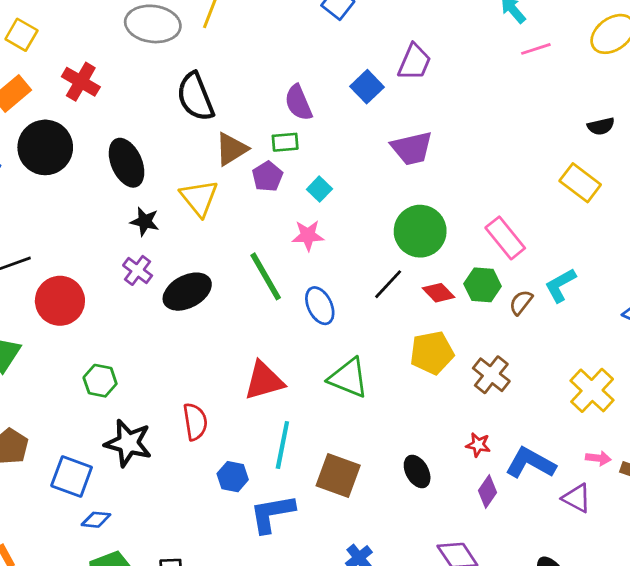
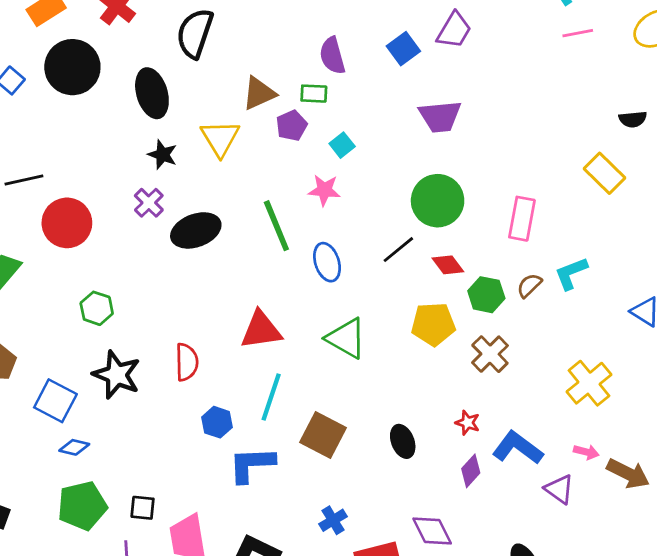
black semicircle: (195, 97) -> (195, 33), moved, turned 33
pink rectangle: (505, 238) -> (522, 219), turned 42
green hexagon: (483, 285) -> (486, 295), moved

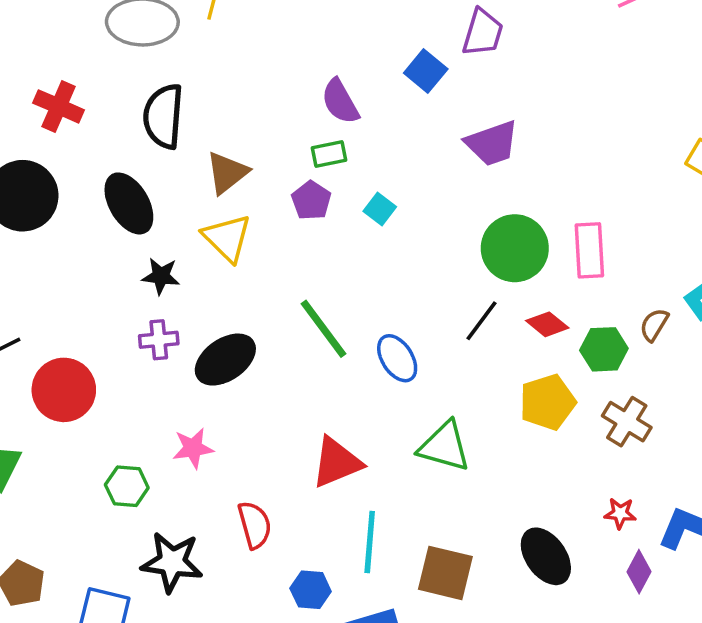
brown triangle: (259, 93) -> (227, 173), moved
pink star: (324, 190) -> (193, 448), moved
purple cross: (149, 203) -> (159, 340), turned -36
pink rectangle: (522, 219) -> (589, 250), moved
black ellipse: (403, 441) -> (546, 556), size x1.4

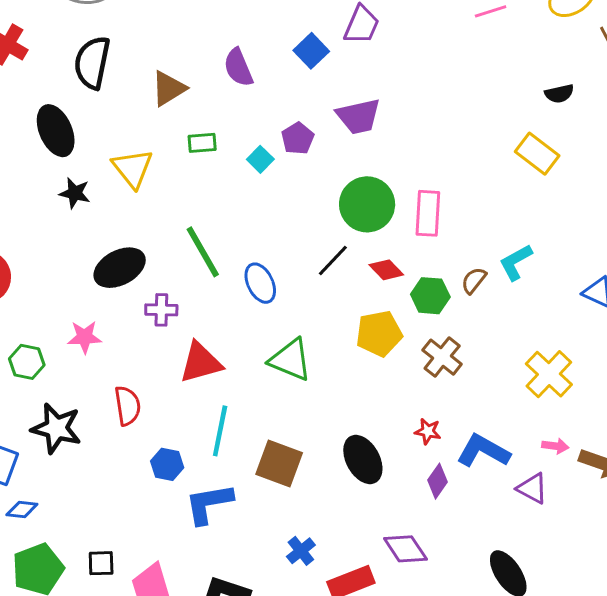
green rectangle: (329, 154) -> (202, 143), moved
brown triangle: (227, 173) -> (169, 88), moved
purple pentagon: (311, 200) -> (298, 138), moved
purple cross: (159, 340) -> (161, 310), moved

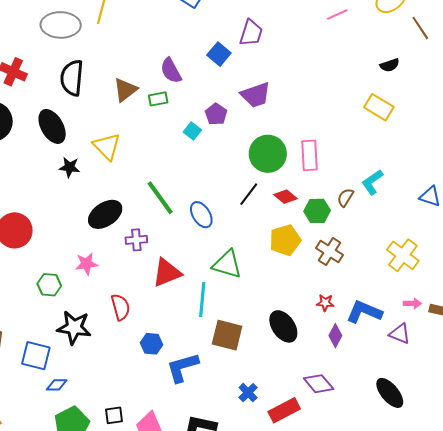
green rectangle: (202, 143) -> (158, 99), moved
cyan line: (220, 431) -> (202, 300), moved

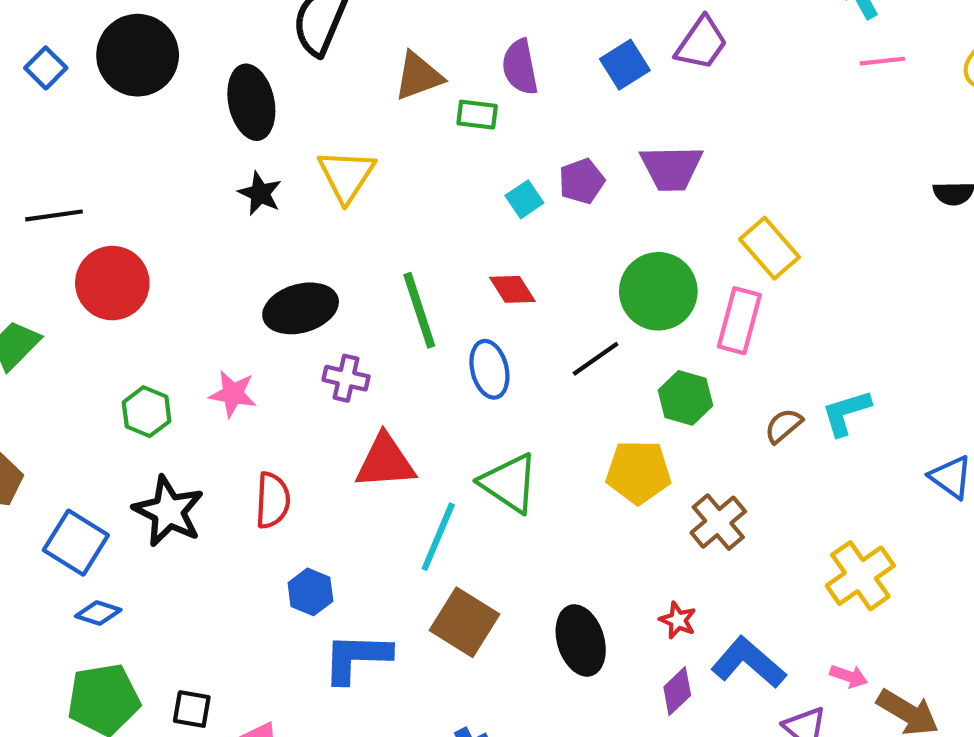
yellow rectangle: (379, 107) -> (770, 248), moved
red diamond: (286, 197) -> (512, 289), moved
green hexagon: (317, 211) -> (685, 398), moved

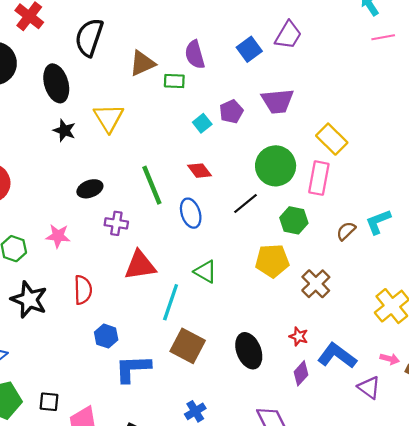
black ellipse: (301, 308) -> (90, 189), size x0.7
green triangle: (509, 483) -> (205, 272), size x0.7

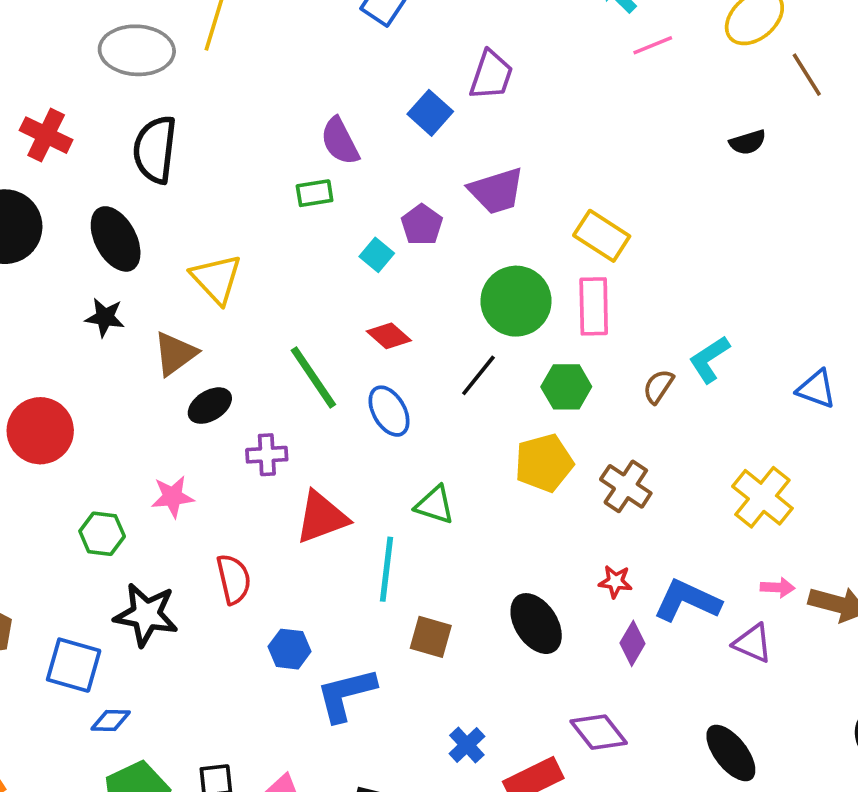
brown triangle: (142, 63) -> (175, 354), moved
black star: (64, 131) -> (105, 317), moved
brown square: (188, 346) -> (431, 637), size x0.7

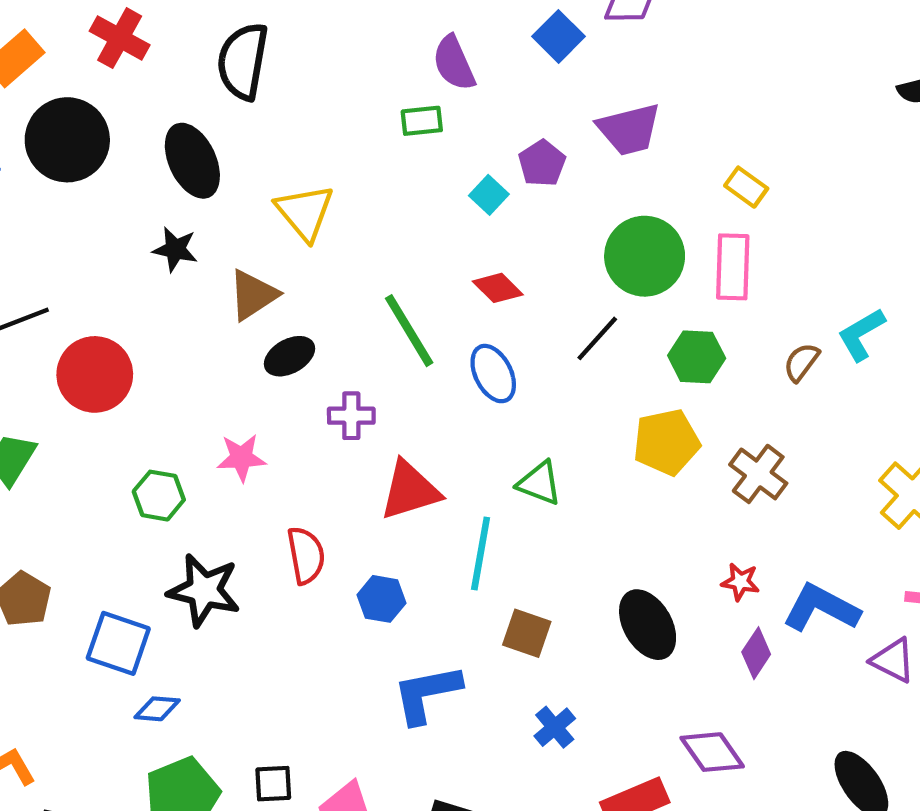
yellow rectangle: (602, 236) -> (746, 187), size x0.7
blue hexagon: (289, 649) -> (381, 599), moved
blue cross: (467, 745) -> (555, 727), moved

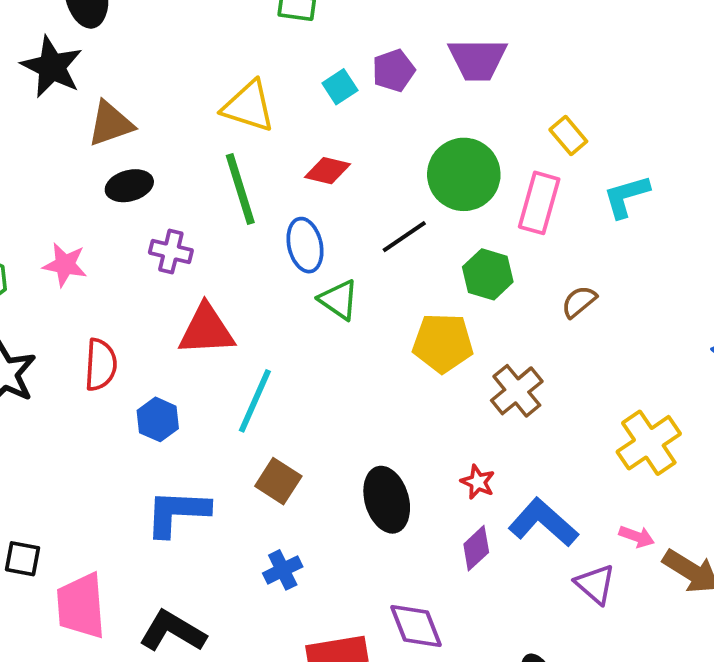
yellow triangle: (305, 212) -> (249, 106), moved, turned -46
black star: (175, 249) -> (52, 67), size x1.5
red diamond: (498, 288) -> (327, 171), turned -45
cyan L-shape: (861, 334) -> (626, 196), moved
green triangle: (539, 483) -> (339, 300), moved

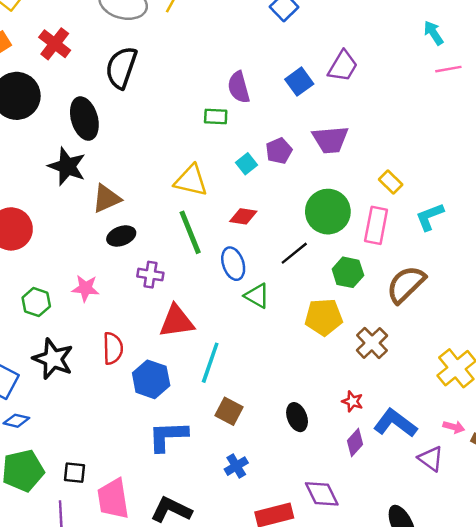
brown semicircle: (579, 302) -> (406, 284), size x1.8
blue hexagon: (158, 419) -> (151, 379), size x1.4
black ellipse: (387, 500) -> (297, 417), size x0.7

